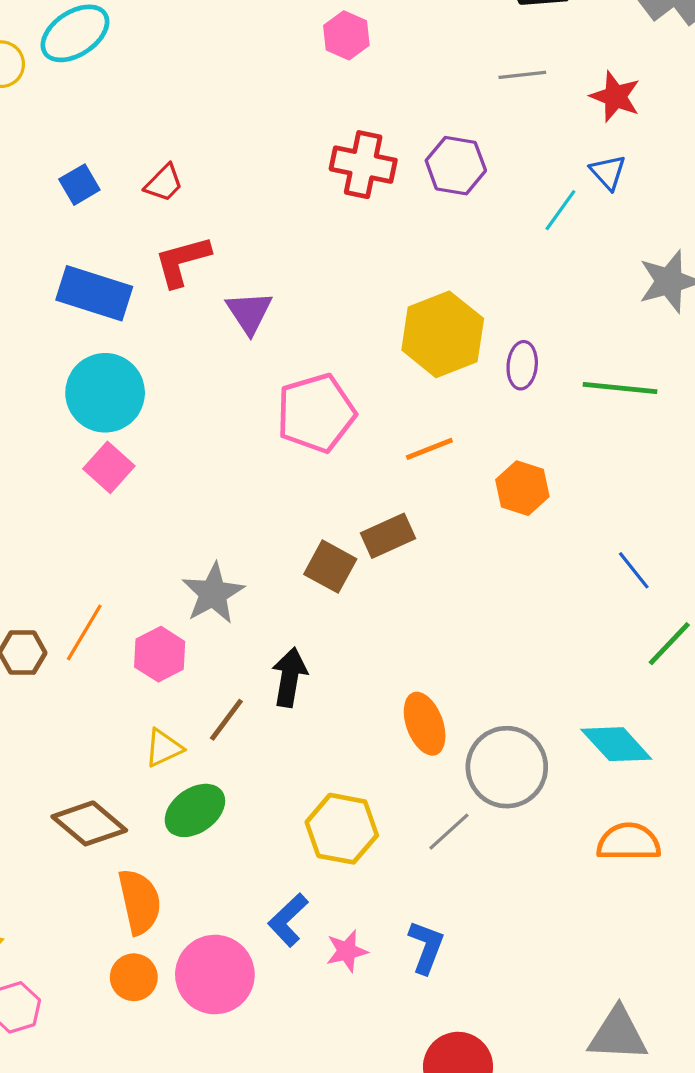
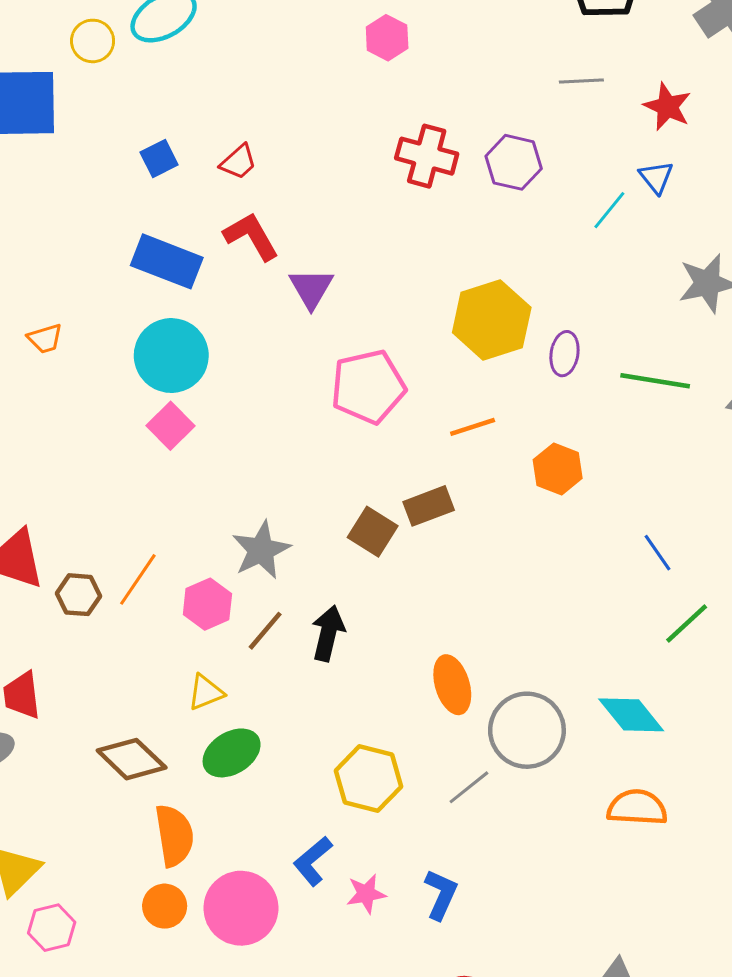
pink hexagon: (346, 35) -> (387, 38), moved
red L-shape: (182, 261) -> (251, 236), turned 72
brown line: (226, 720) -> (265, 631), moved

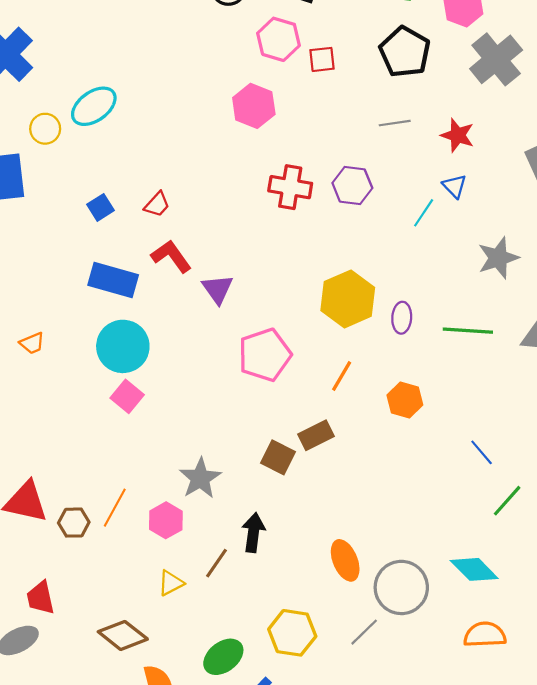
pink hexagon: (387, 38) -> (254, 106), size x1.4
orange line: (473, 427) -> (342, 376), turned -36
brown line: (265, 631) -> (217, 563), moved
green ellipse: (232, 753) -> (223, 657), moved

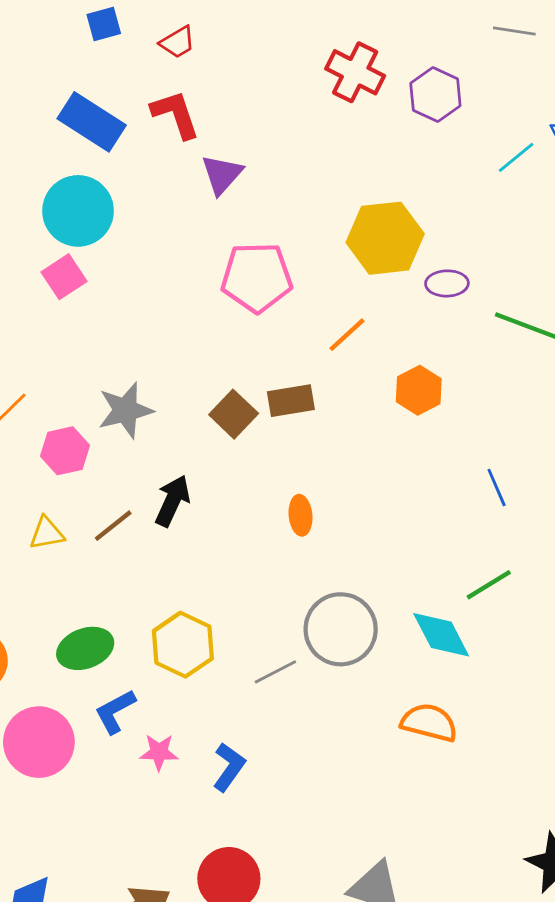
purple ellipse: (402, 318) -> (447, 283), turned 68
green line: (507, 501) -> (489, 585), moved
orange ellipse: (345, 560) -> (300, 515), moved, size x0.7

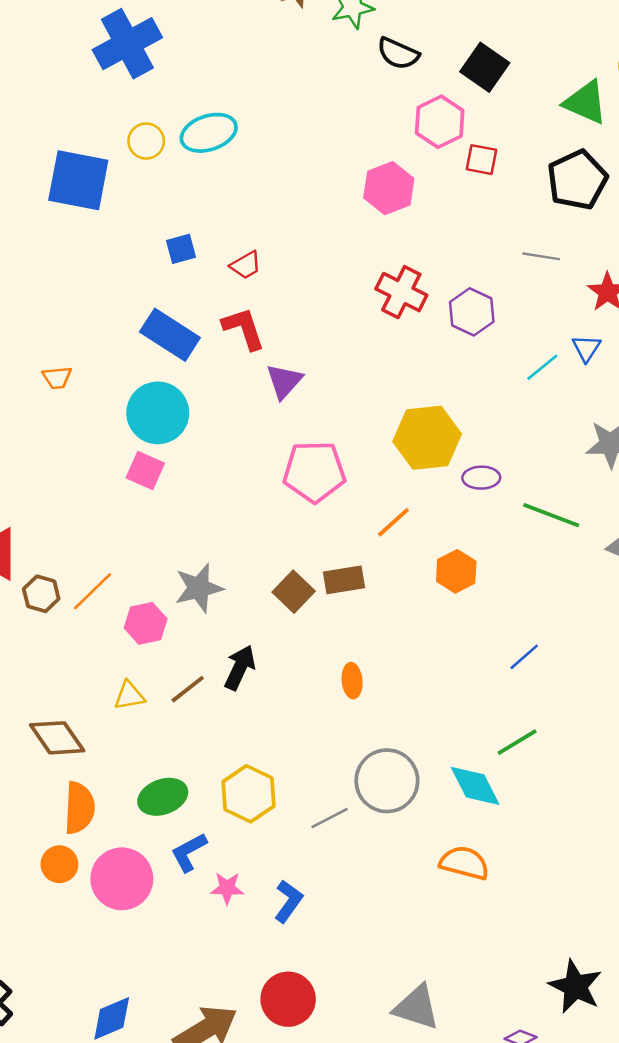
pink square: (64, 277) -> (145, 471), turned -33
blue line: (497, 488) -> (524, 657), turned 72

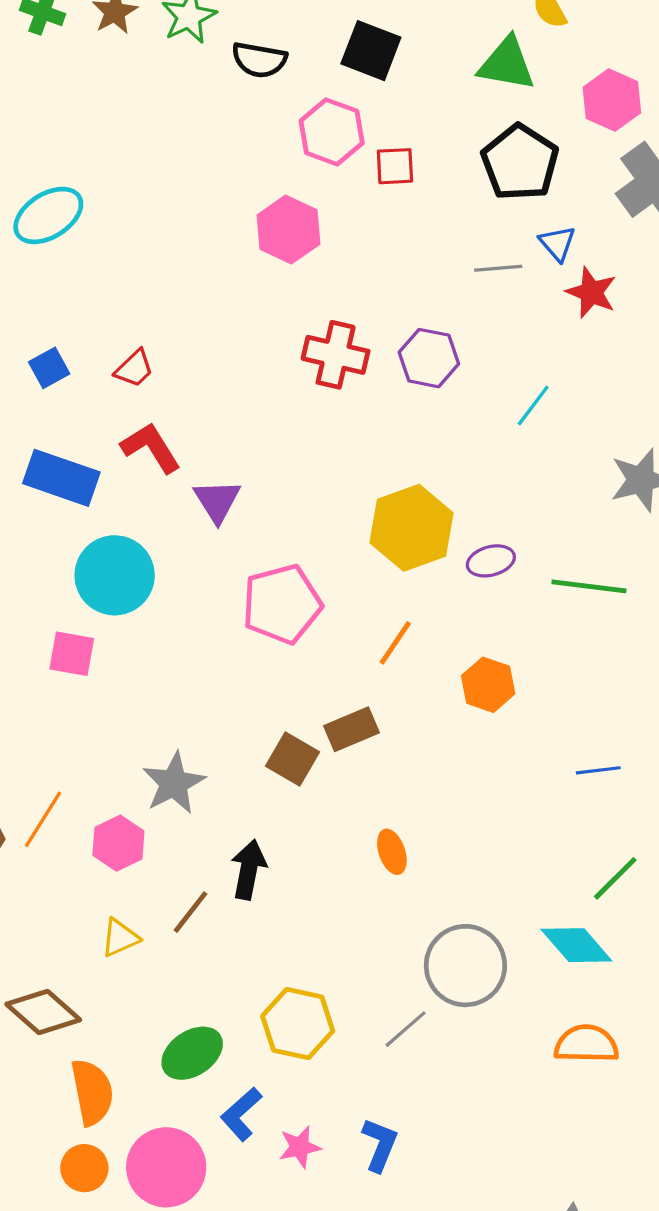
blue triangle: (586, 348) -> (557, 243), moved
cyan circle: (158, 413) -> (115, 575), moved
blue line: (524, 657) -> (598, 770), turned 48

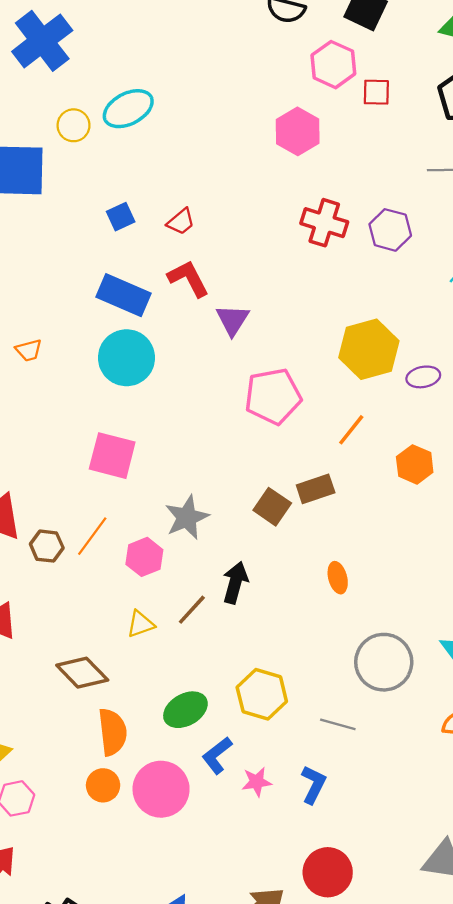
cyan circle: (115, 575) -> (126, 358), moved
pink square: (72, 654) -> (112, 456), moved, size x1.4
gray line: (406, 1029) -> (338, 724), moved, turned 52

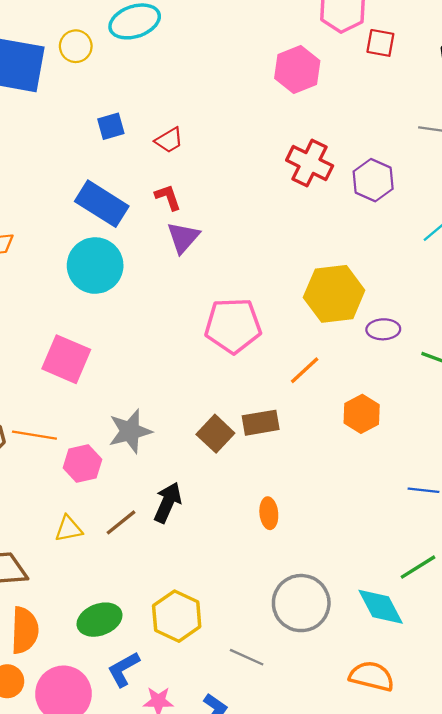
yellow circle: (74, 125) -> (76, 46), moved
red L-shape: (188, 279) -> (168, 197), size x0.7
purple triangle: (233, 320) -> (183, 237), moved
orange line: (92, 536) -> (34, 435), turned 54

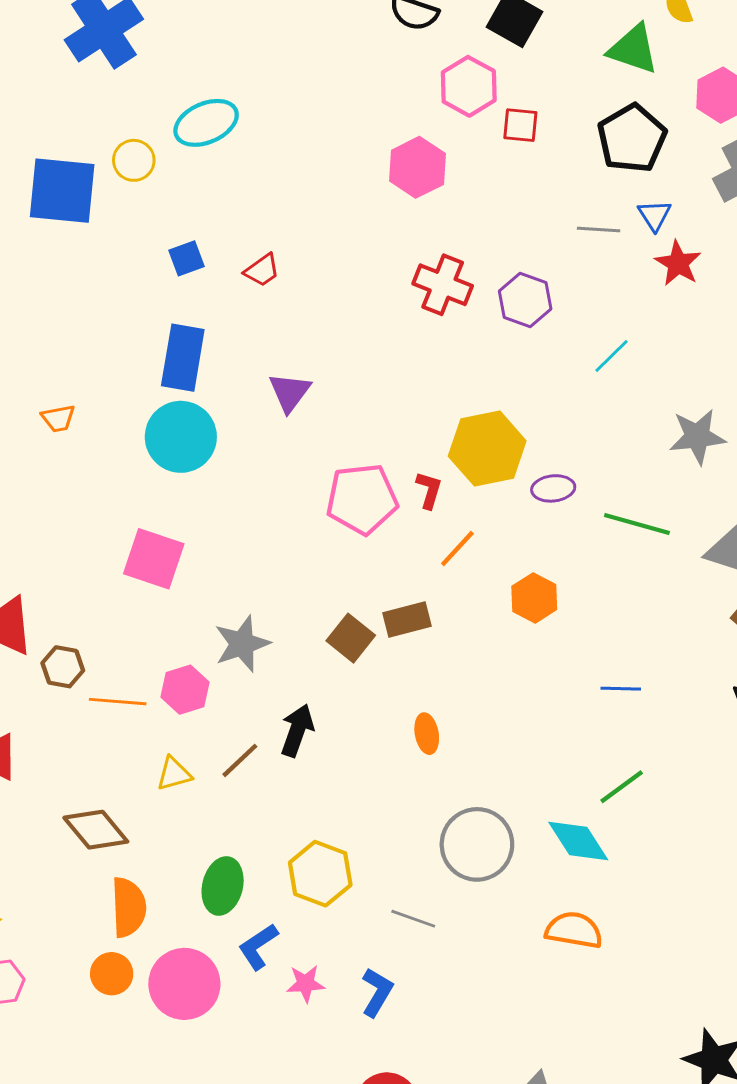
red L-shape: (168, 197) -> (429, 490), moved, turned 40
blue rectangle: (102, 204) -> (183, 358), turned 72
orange line: (34, 435) -> (118, 702), moved
green ellipse: (100, 620) -> (223, 886), turned -51

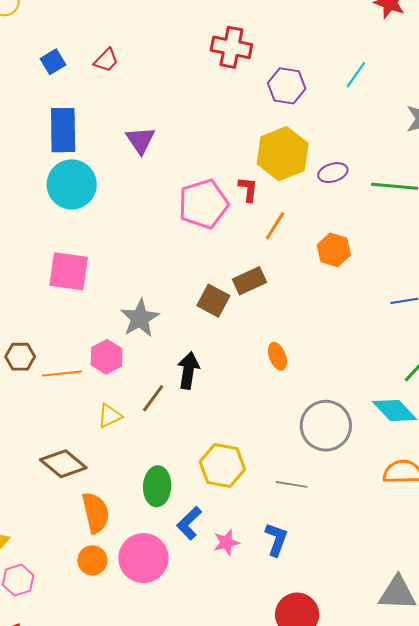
purple hexagon: (525, 300) -> (287, 86), moved

